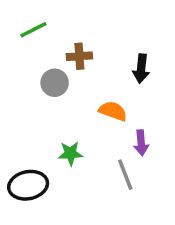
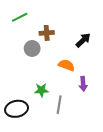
black arrow: (141, 69) -> (83, 40), turned -140
gray line: (125, 175) -> (59, 105), moved, turned 30

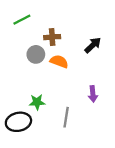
orange semicircle: (66, 65) -> (59, 61), moved
green star: (41, 90) -> (37, 102), moved

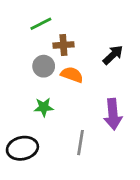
green line: (22, 20) -> (41, 24), moved
purple arrow: (93, 94) -> (113, 114), size x1.5
green star: (37, 102) -> (44, 107), moved

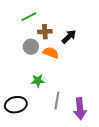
black arrow: (113, 55) -> (69, 37), moved
green star: (44, 107) -> (38, 81), moved
purple arrow: (113, 114) -> (80, 109), moved

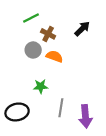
brown cross: (45, 32) -> (48, 34), turned 32
black arrow: (69, 37) -> (82, 29), moved

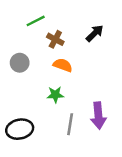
gray circle: (33, 50) -> (20, 63), moved
green star: (41, 86) -> (55, 95), moved
purple arrow: (85, 116) -> (98, 116), moved

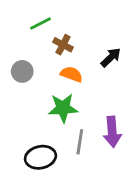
black arrow: (95, 33) -> (111, 57), moved
green star: (55, 95) -> (63, 108), size x1.5
black ellipse: (20, 129) -> (40, 157), moved

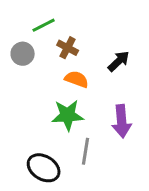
gray circle: (22, 71) -> (23, 54), moved
purple arrow: (112, 132) -> (122, 121), moved
black ellipse: (40, 157) -> (44, 168), turned 44

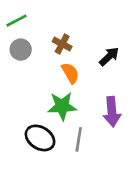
green line: (44, 25) -> (17, 21), moved
orange semicircle: (77, 79) -> (70, 73), turned 40
black ellipse: (44, 168) -> (40, 138), moved

